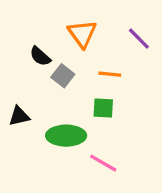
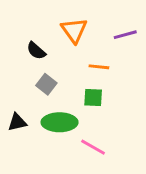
purple line: (139, 39) -> (125, 35), turned -60
gray square: (63, 76) -> (46, 84), moved
black triangle: (19, 116) -> (17, 122), moved

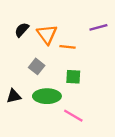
orange triangle: (74, 30) -> (47, 34), moved
black semicircle: (36, 51) -> (22, 30), moved, turned 91
orange line: (99, 67) -> (68, 47), moved

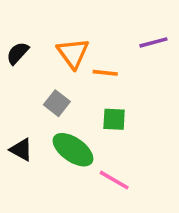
black semicircle: (22, 30) -> (18, 53), moved
black triangle: (14, 96) -> (21, 150), turned 42
green ellipse: (47, 96) -> (73, 150), turned 35

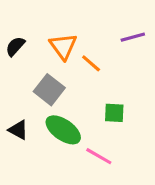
orange line: (105, 73) -> (91, 63), turned 35
gray square: (57, 103) -> (49, 90), size x1.4
green square: (114, 119) -> (114, 113), moved

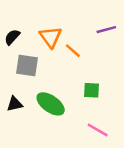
gray square: (49, 90) -> (27, 66), moved, turned -30
black triangle: (18, 130) -> (15, 104), turned -42
pink line: (99, 156) -> (98, 130), moved

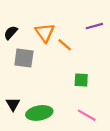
black triangle: (15, 104) -> (13, 104), moved, turned -48
green ellipse: (51, 104) -> (39, 113), moved, turned -45

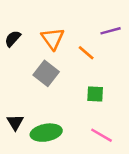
orange line: (65, 45) -> (86, 53), moved
gray square: (24, 58) -> (46, 73), moved, turned 30

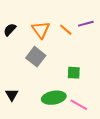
orange line: (86, 53) -> (66, 30), moved
green ellipse: (46, 133) -> (54, 98), moved

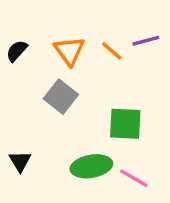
green square: (74, 73) -> (125, 124), size x1.5

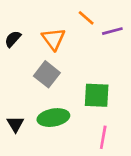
orange line: (112, 51) -> (86, 18), moved
green ellipse: (91, 166) -> (53, 118), moved
pink line: (134, 178) -> (103, 137), turned 70

